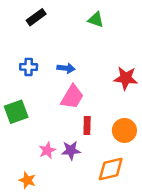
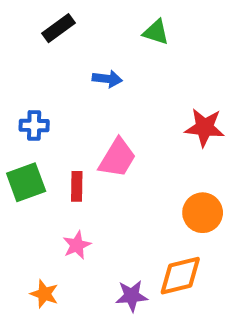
blue cross: (29, 67) -> (34, 125), moved
blue arrow: (66, 68) -> (107, 79), moved
red rectangle: (87, 125) -> (77, 186), moved
purple star: (71, 150) -> (132, 296), moved

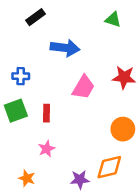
green triangle: (156, 32) -> (113, 20), moved
blue arrow: (107, 79) -> (65, 48), size x1.6
pink trapezoid: (117, 158) -> (83, 87), moved

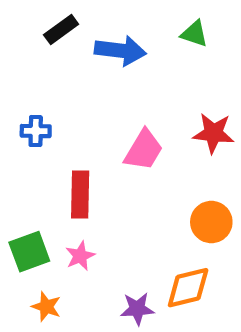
blue arrow: (65, 48) -> (120, 51), moved
green square: (16, 111) -> (29, 252), moved
red rectangle: (47, 113) -> (80, 195), size x1.5

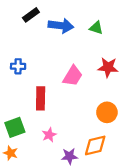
green triangle: (194, 34) -> (96, 28), moved
pink star: (80, 256) -> (49, 135), moved
orange star: (46, 307) -> (11, 153), moved

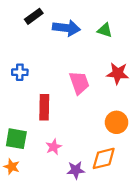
pink trapezoid: (73, 76) -> (79, 83), turned -50
green square: (15, 127) -> (16, 139), turned 30

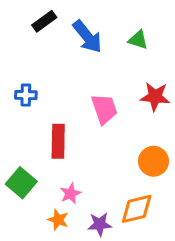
blue arrow: (66, 28) -> (87, 37), turned 44
green square: (16, 139) -> (21, 183), turned 30
orange star: (12, 167) -> (58, 220), moved

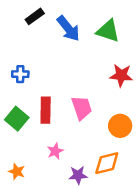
green triangle: (138, 40) -> (108, 31), size x1.5
pink trapezoid: (104, 109) -> (82, 108), moved
green square: (21, 183) -> (17, 119), moved
orange star: (58, 220) -> (17, 171), moved

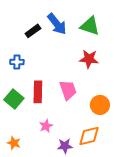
black rectangle: (35, 16) -> (33, 31), moved
red star: (121, 75) -> (89, 59), moved

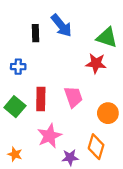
green triangle: (90, 26) -> (107, 37), moved
black rectangle: (33, 31) -> (35, 33), turned -56
pink star: (46, 126) -> (50, 136), size x1.6
orange diamond: (89, 136) -> (96, 147), turned -60

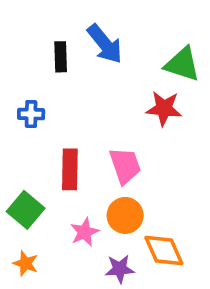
green square: (15, 107) -> (26, 210), moved
orange circle: (108, 113) -> (125, 215), moved
pink star: (50, 136) -> (85, 232), size x0.7
orange diamond: (96, 147) -> (164, 250), turned -40

